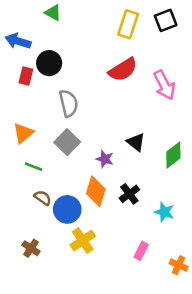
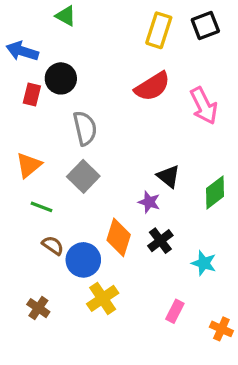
purple star: (105, 159) -> (149, 202), moved

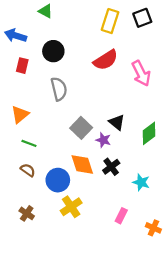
black circle: (61, 78) -> (53, 51), moved
gray square: (83, 176) -> (81, 128), moved
orange diamond: (119, 237) -> (82, 165), turned -35
brown semicircle: (53, 245) -> (28, 170), moved

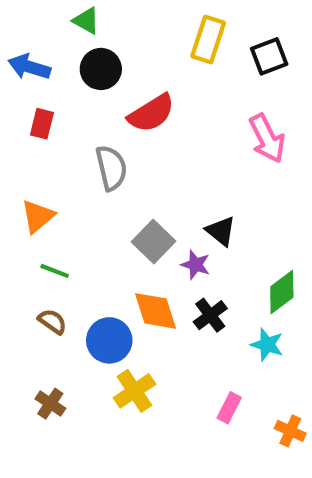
black square: (142, 18) -> (269, 56), moved
black circle: (53, 51) -> (101, 69), moved
red semicircle: (106, 60) -> (151, 113), moved
green diamond: (149, 133) -> (282, 292), moved

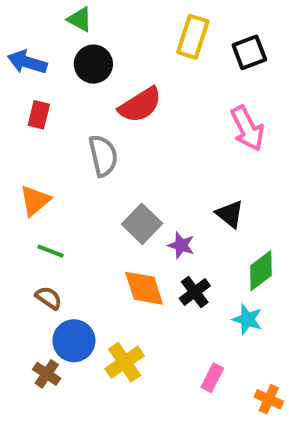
black triangle: (221, 231) -> (230, 214), moved
blue circle: (109, 340) -> (74, 341), moved

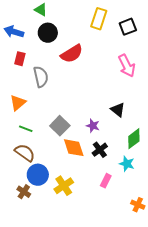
gray semicircle: (103, 156) -> (41, 77), moved
gray square: (142, 224) -> (60, 126), moved
brown semicircle: (49, 298) -> (25, 153), size x1.5
pink rectangle: (212, 378) -> (106, 181), moved

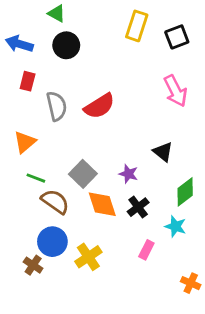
red semicircle: (72, 54) -> (99, 106), moved
brown semicircle: (25, 153) -> (55, 202), moved

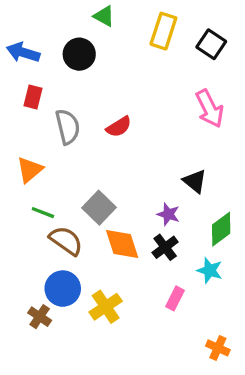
green triangle: (57, 13) -> (104, 16), moved
black square: (177, 37) -> (211, 44), turned -35
red semicircle: (99, 106) -> (119, 127), size x0.7
purple star: (128, 174) -> (168, 214), moved
orange cross: (191, 283) -> (218, 348), moved

